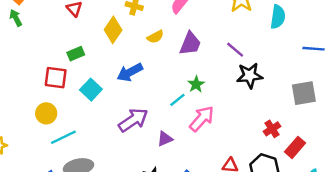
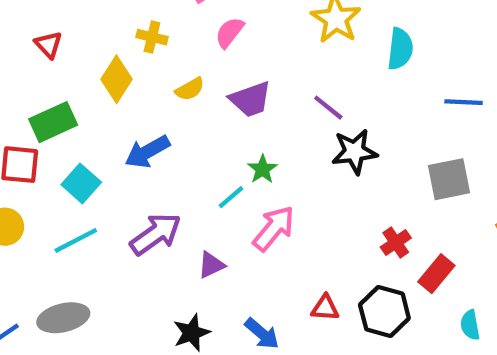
purple trapezoid: (190, 44) -> (250, 99), turned 50
green rectangle: (76, 54) -> (53, 122), size x1.5
cyan line: (63, 137) -> (76, 240), moved

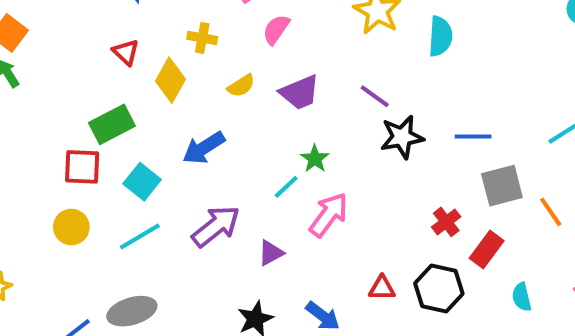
red triangle: (48, 45) -> (126, 52), moved
blue line: (464, 102) -> (473, 137), moved
gray square: (449, 179) -> (502, 186), moved

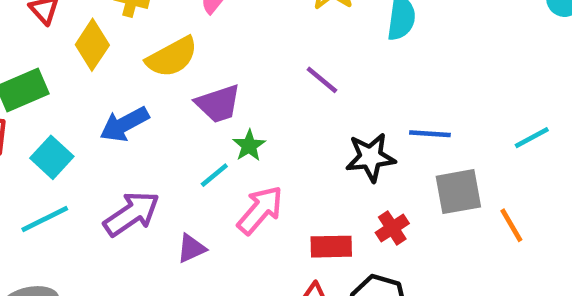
yellow semicircle: (241, 86) -> (172, 57), size x1.6
purple trapezoid: (300, 92) -> (218, 104), moved
black star: (402, 137) -> (371, 157), moved
red rectangle: (487, 250) -> (331, 247), moved, turned 48

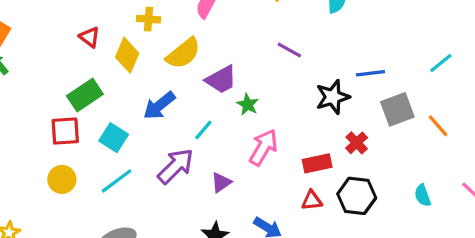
cyan line: (214, 175) -> (203, 130), moved

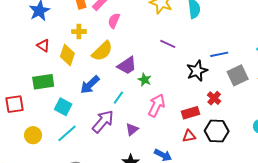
green rectangle: (85, 95) -> (43, 82), turned 30
red square: (65, 131) -> (14, 104), moved

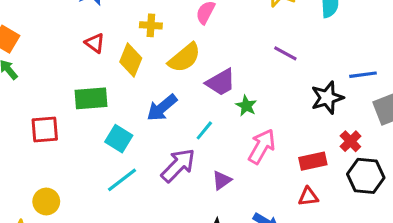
black hexagon: (217, 131) -> (366, 176), moved
yellow circle: (33, 135) -> (46, 202), moved

